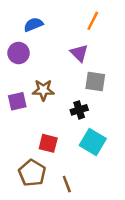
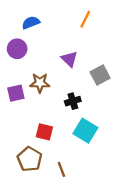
purple triangle: (79, 53) -> (69, 59), moved
gray square: (95, 81) -> (100, 75), moved, turned -36

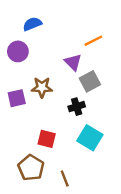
orange line: (85, 19) -> (93, 41), moved, turned 36
gray square: (100, 75) -> (90, 81), moved

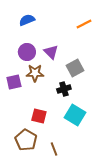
orange line: (93, 41) -> (84, 24), moved
purple circle: (18, 51) -> (27, 52), moved
purple triangle: (73, 62) -> (51, 52), moved

